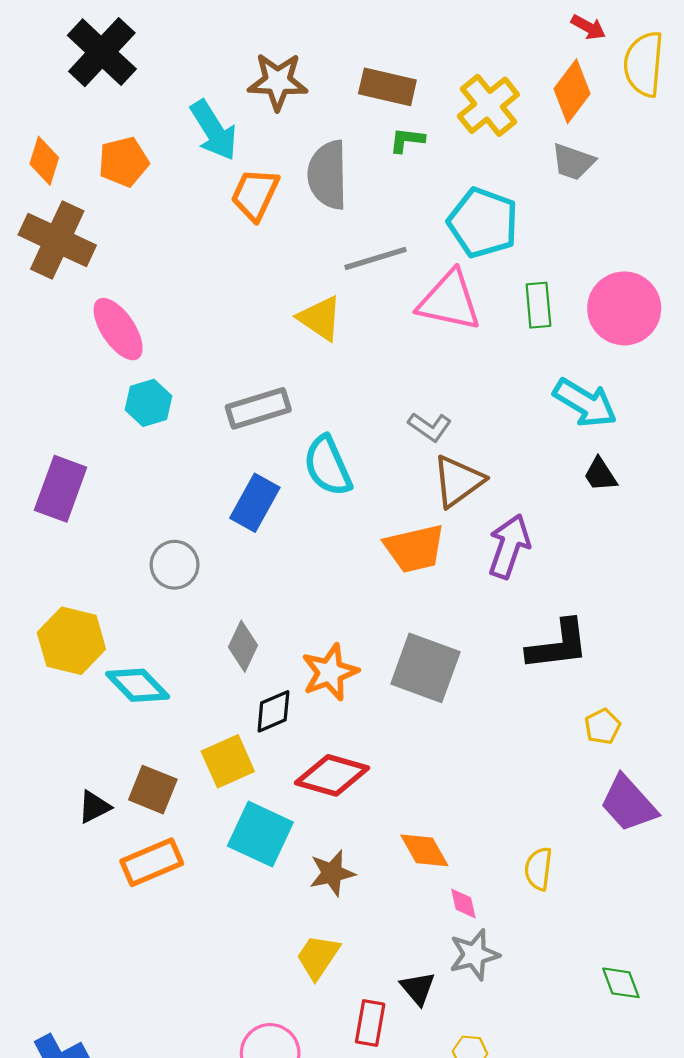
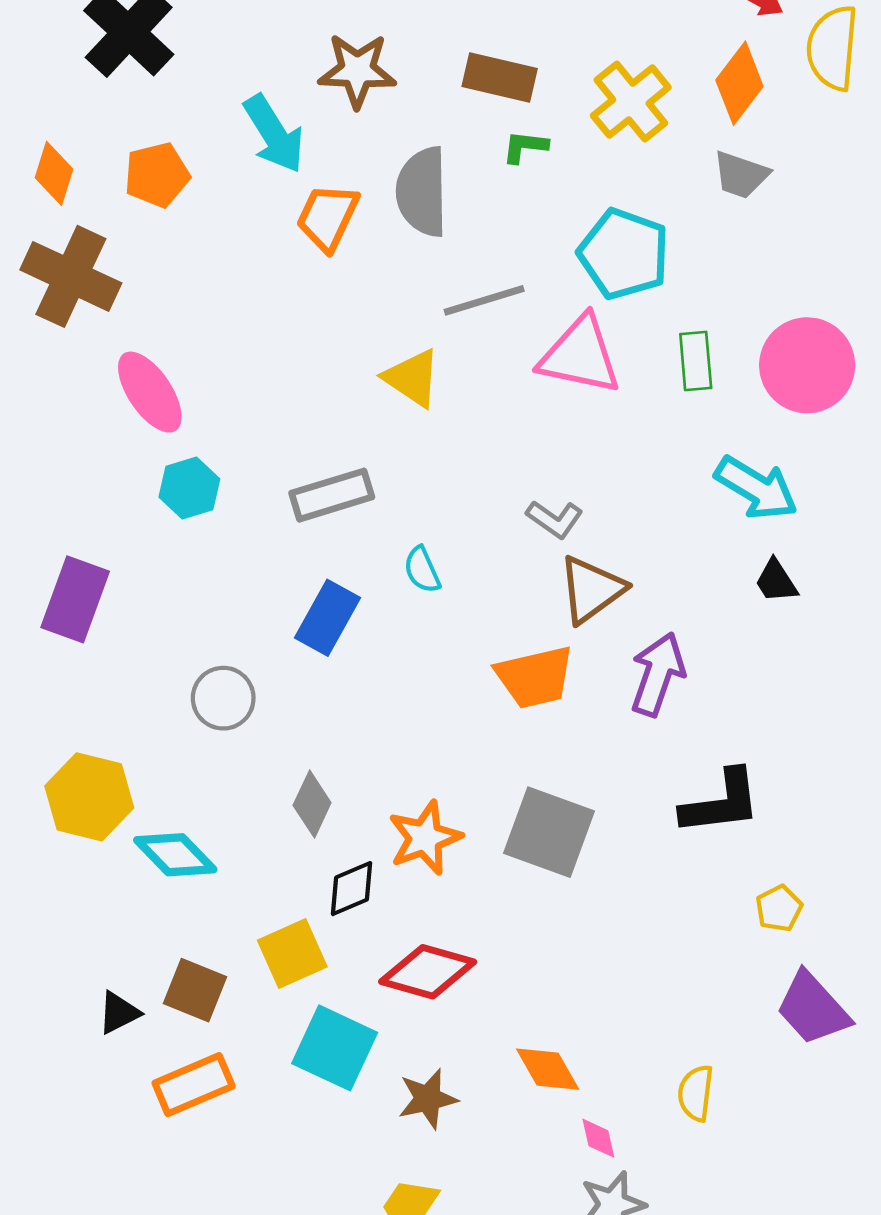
cyan semicircle: (328, 466) -> (422, 570), size x0.6

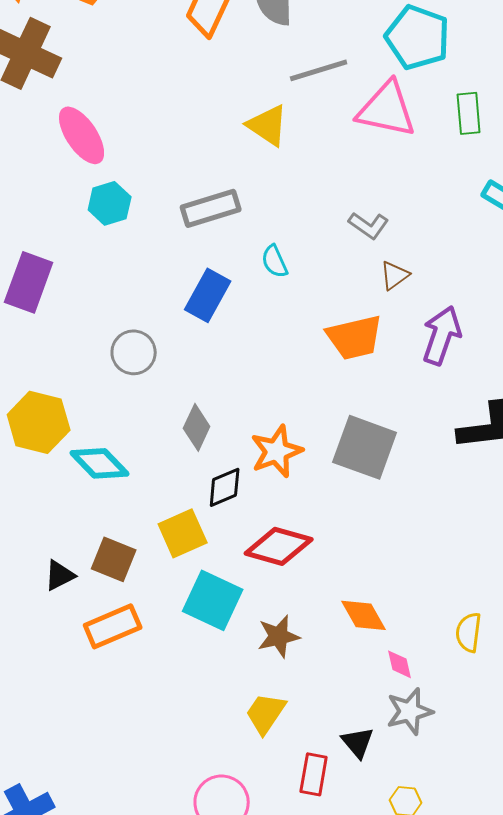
brown triangle: (591, 590) -> (395, 275), size x0.6

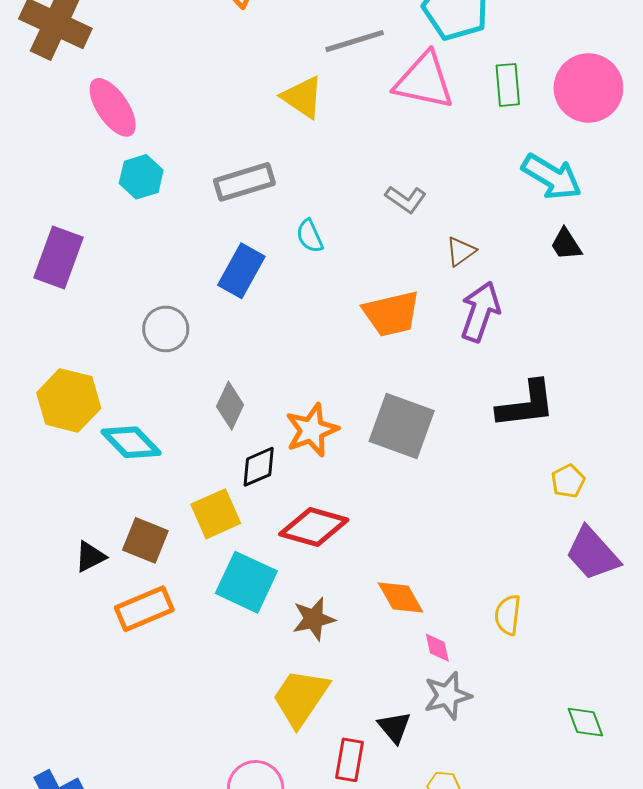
brown triangle: (395, 275) -> (461, 251), moved
yellow trapezoid: (266, 713) -> (300, 698), size x1.4

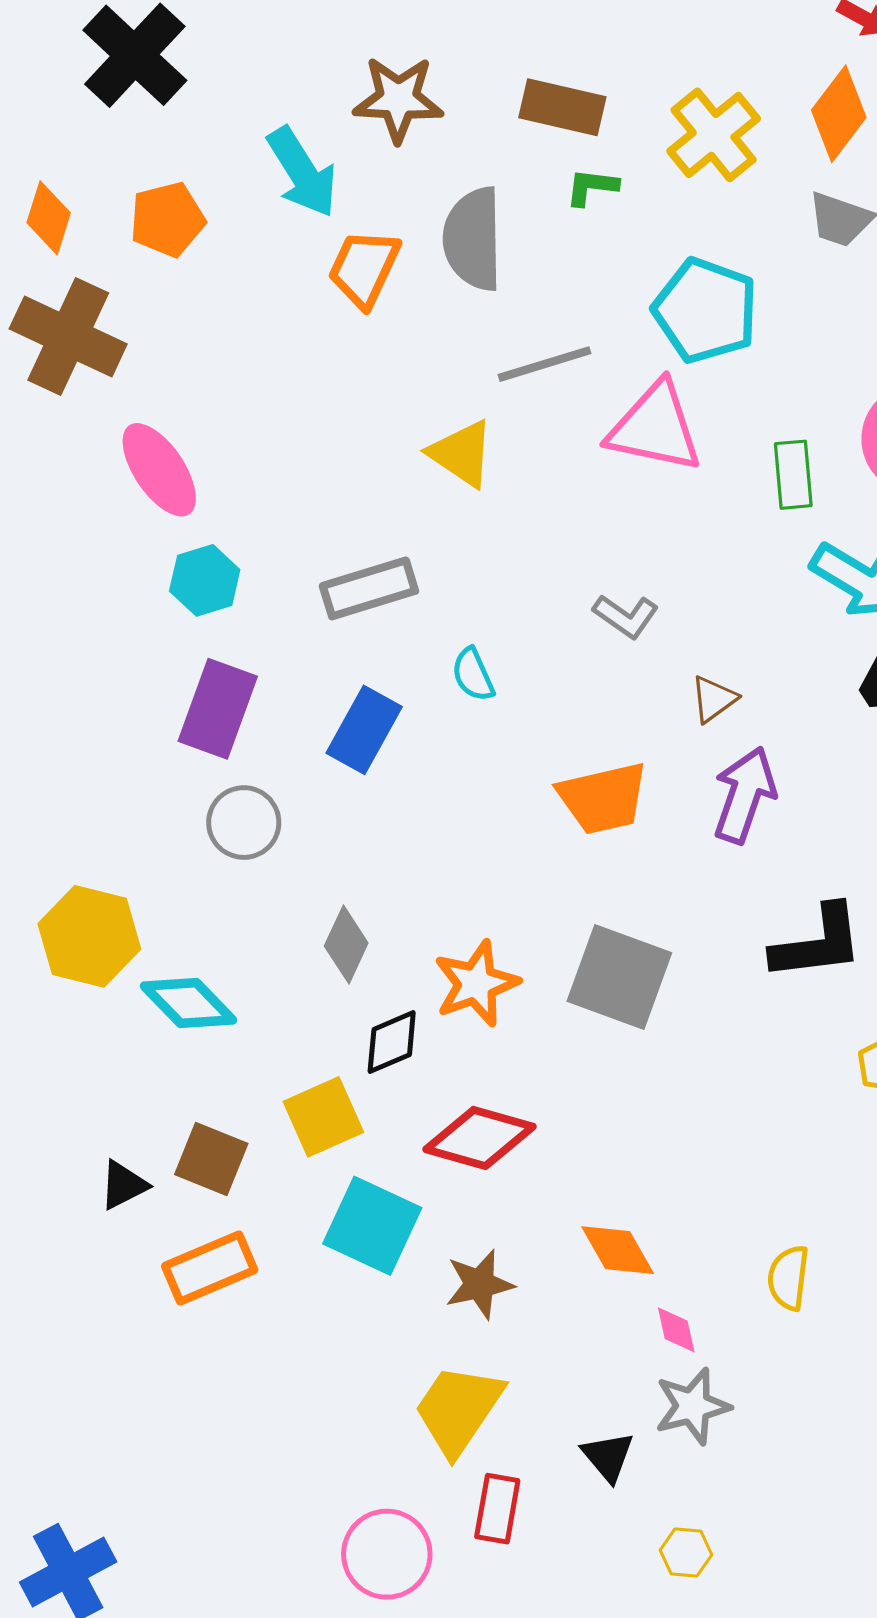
green rectangle: (508, 85) -> (793, 475), moved
purple rectangle: (58, 257) -> (218, 709), moved
red rectangle: (350, 760) -> (497, 1509), moved

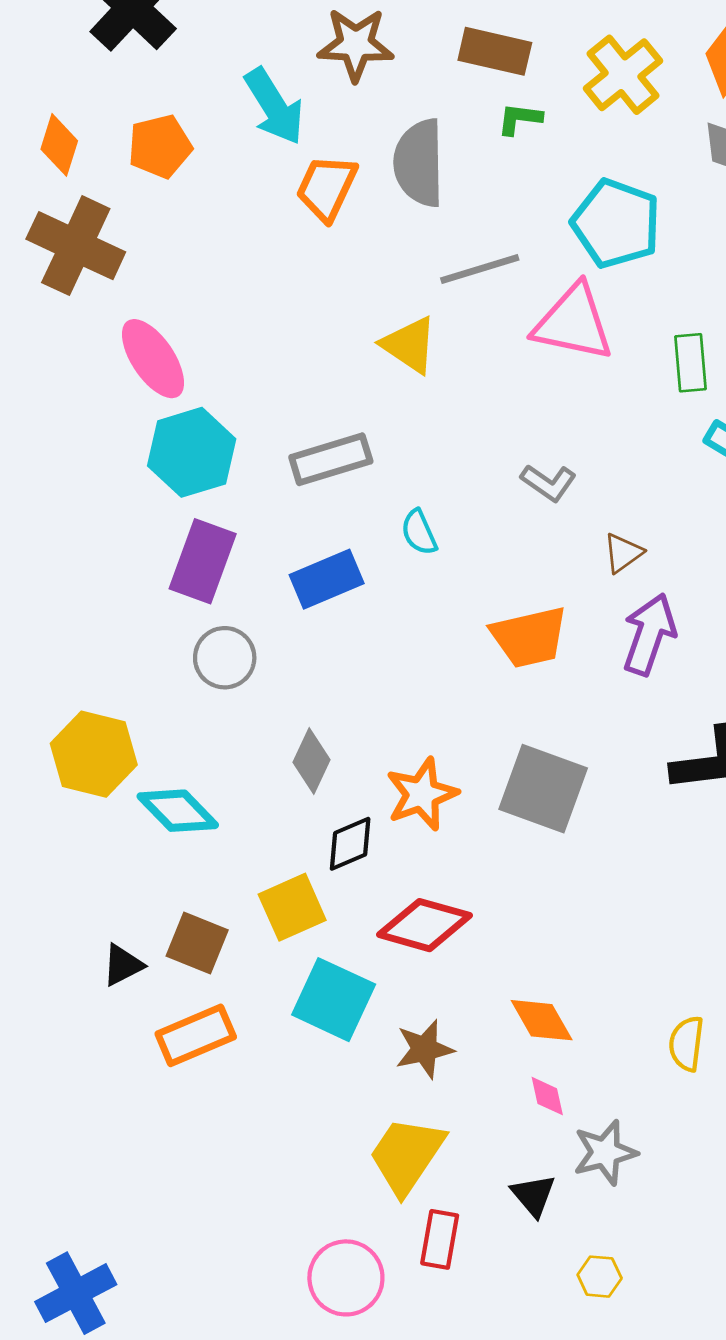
cyan hexagon: (205, 580) -> (192, 452), size x1.5
blue rectangle: (364, 730) -> (327, 579), turned 38
pink diamond: (676, 1330) -> (547, 1096), moved

